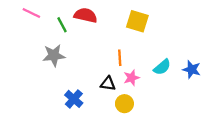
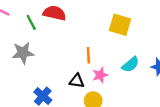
yellow square: (137, 21) -> (120, 25), moved

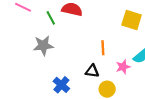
pink star: (100, 75) -> (123, 67), moved

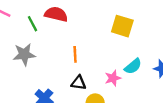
orange line: (103, 48) -> (75, 54), moved

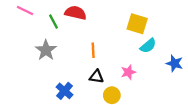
gray star: (24, 54) -> (46, 50), turned -30
cyan semicircle: (133, 66) -> (148, 46), moved

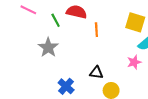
orange line: (93, 50) -> (96, 30), moved
pink star: (128, 72) -> (134, 62), moved

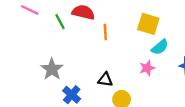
gray star: (48, 47) -> (52, 69), moved

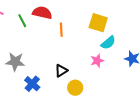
gray star: (52, 69) -> (15, 62), turned -30
black triangle: (105, 80) -> (61, 71), turned -40

